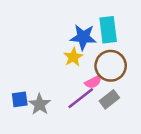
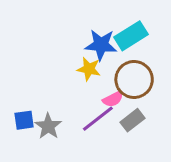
cyan rectangle: (108, 30) -> (131, 36), turned 65
yellow star: (73, 57) -> (89, 69), turned -30

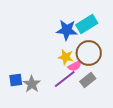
yellow star: (89, 69) -> (66, 57), moved

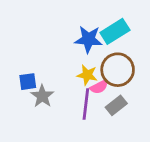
purple line: (65, 79) -> (86, 104), turned -45
blue square: (16, 80) -> (28, 82), moved
gray star: (32, 84) -> (42, 96), moved

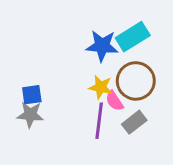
pink semicircle: (99, 87) -> (114, 101), turned 84
gray star: (42, 96) -> (30, 115), moved, turned -30

